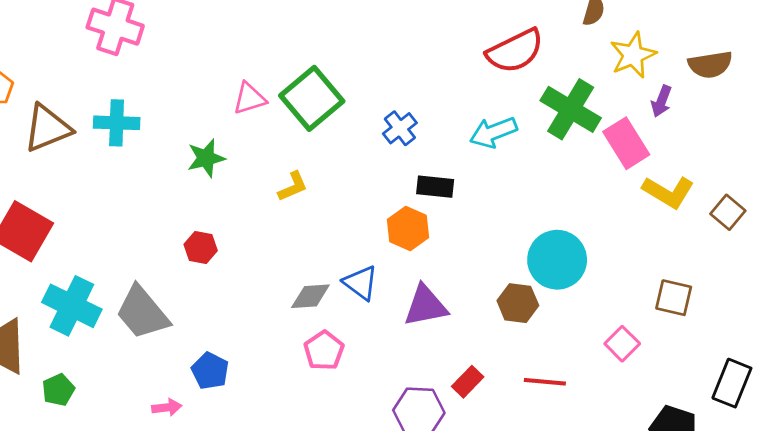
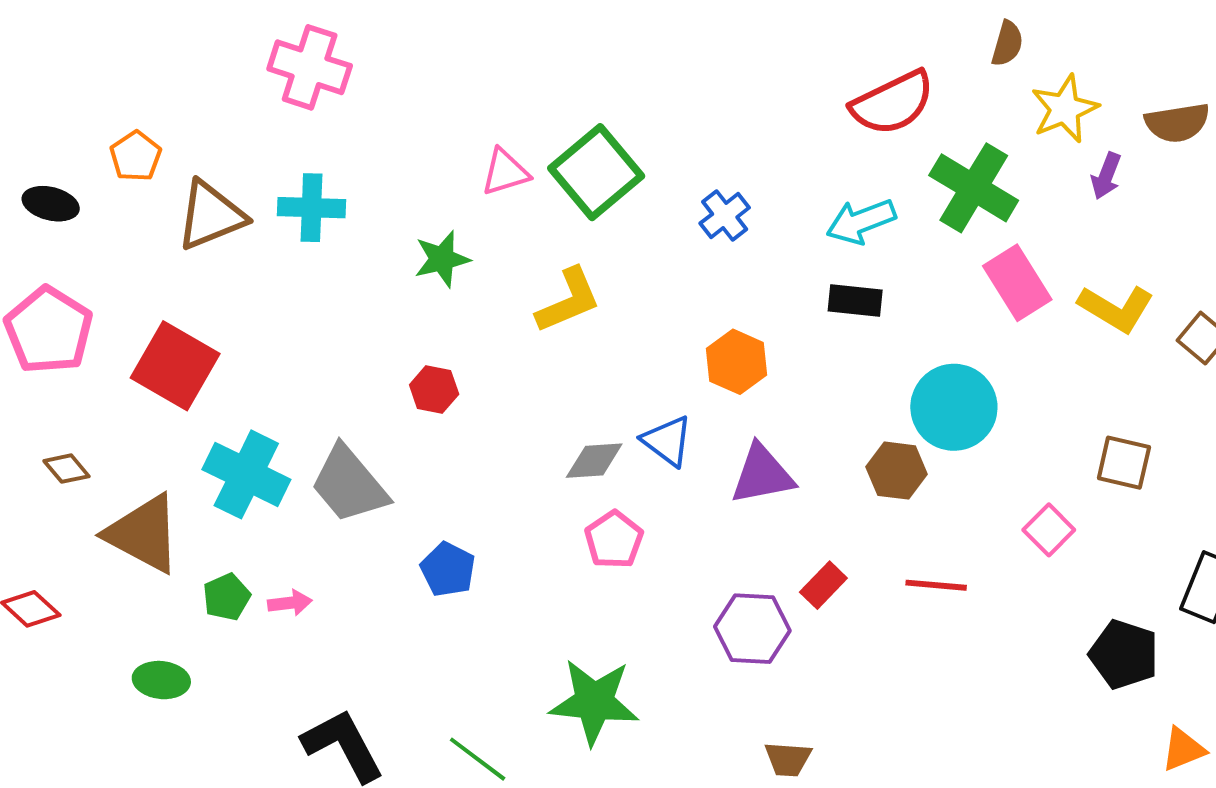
pink rectangle: (626, 143) -> (1017, 283), moved
yellow L-shape: (293, 187) -> (568, 301), size x1.5
black rectangle: (435, 187) -> (855, 301), moved
pink arrow: (167, 407) -> (290, 603), moved

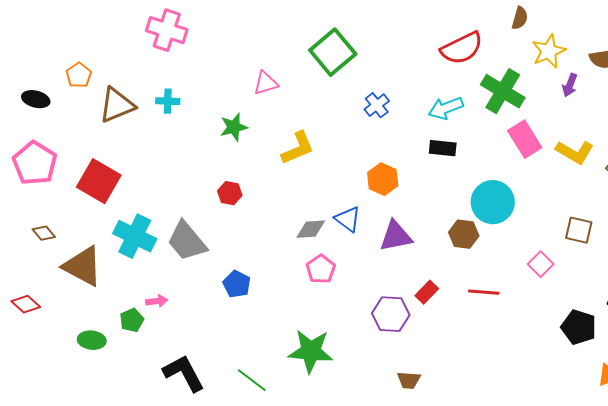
green square: (596, 172) -> (333, 52), moved
cyan cross: (312, 208) -> (168, 101), size x0.7
green pentagon: (227, 597) -> (132, 320), moved

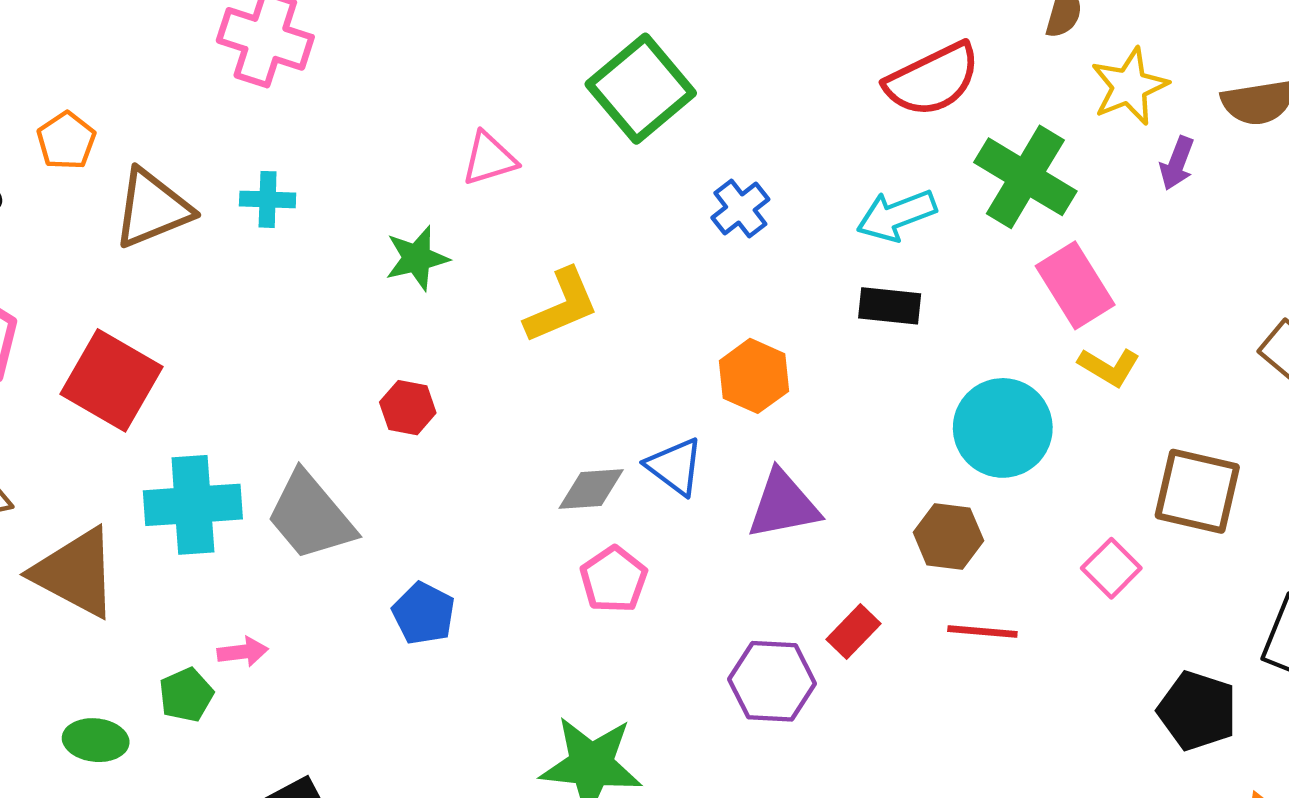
yellow L-shape: (575, 152) -> (1109, 367), moved, size x0.7
brown square: (579, 230) -> (1197, 491), size x1.4
brown hexagon: (464, 234) -> (948, 537), moved
cyan cross: (135, 236) -> (193, 505), turned -30

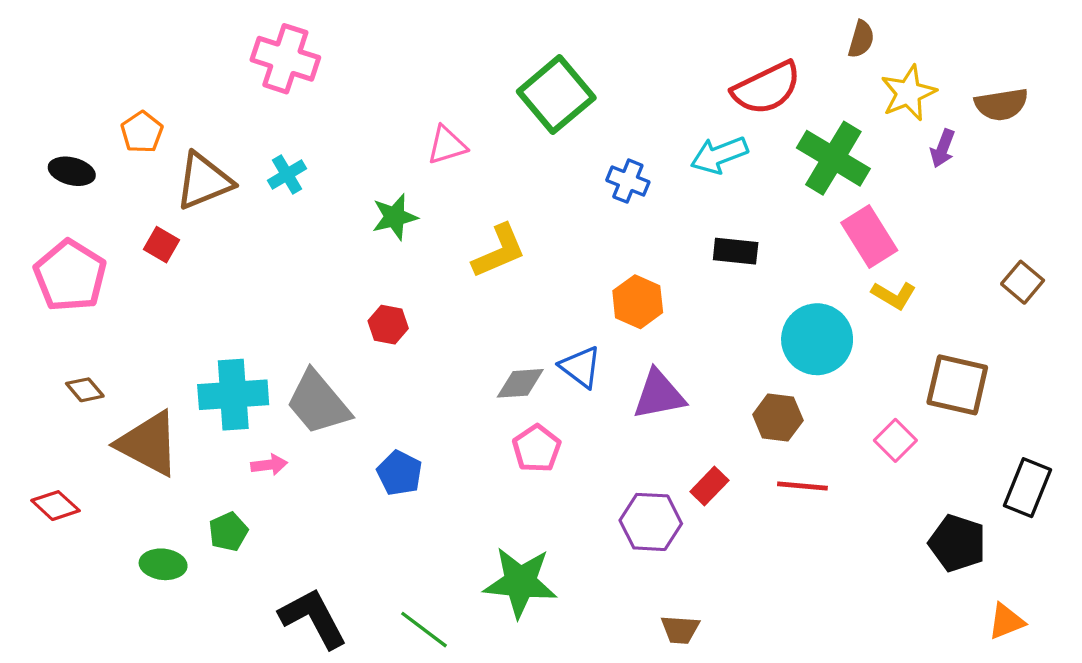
cyan cross: (268, 199) -> (287, 175), turned -33
blue cross: (740, 209) -> (628, 181), turned -30
cyan arrow: (896, 215) -> (719, 155), moved
red square: (111, 380) -> (161, 245), moved, size x0.5
pink arrow: (243, 652) -> (269, 465), moved

